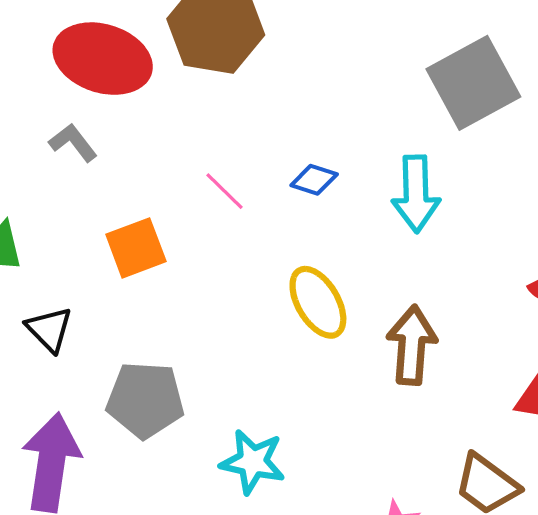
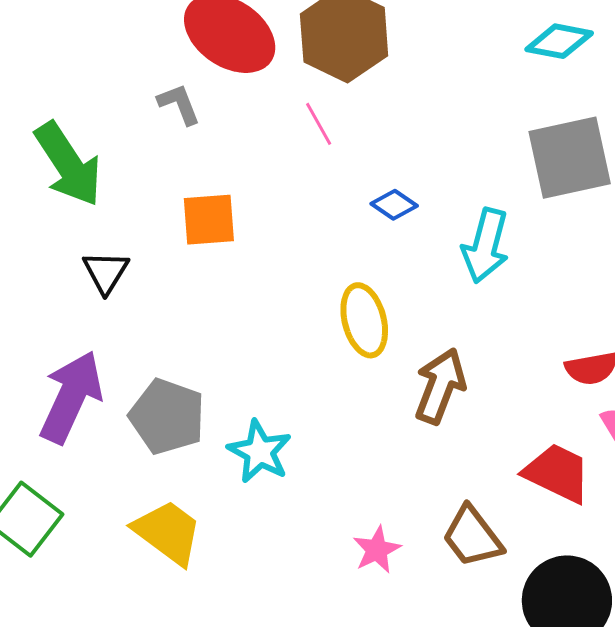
pink line: (224, 191) -> (319, 124), moved
gray pentagon: (145, 400) -> (167, 417), moved

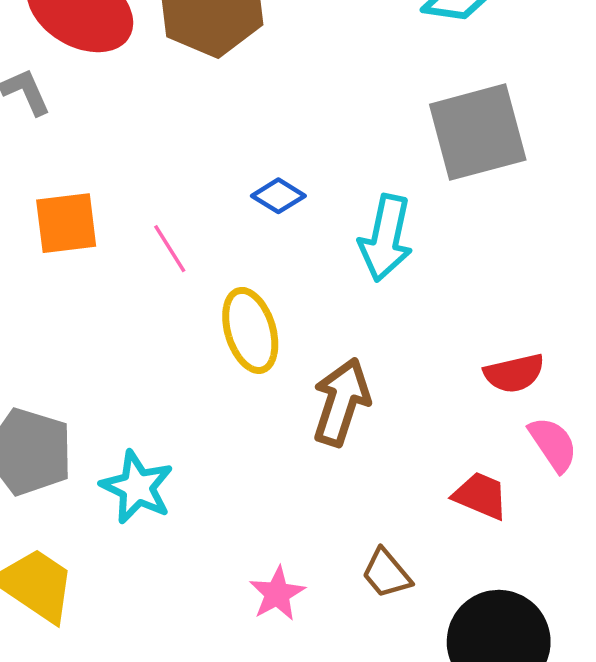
pink line: (319, 124) -> (170, 249), moved
red trapezoid: (557, 473) -> (481, 496), size x0.7
brown trapezoid: (472, 537) -> (386, 573), size x0.7

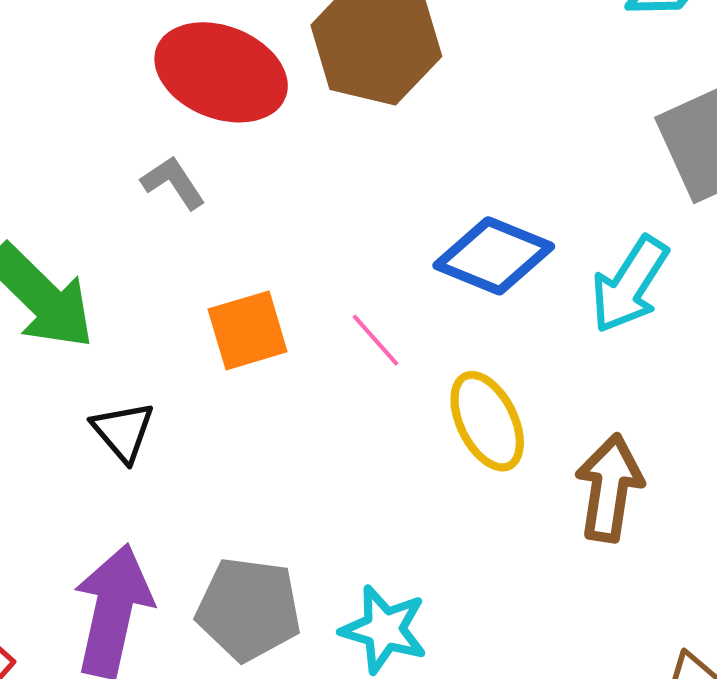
blue diamond: (278, 196) -> (494, 256), size x1.8
cyan arrow: (386, 238) -> (629, 285), turned 30

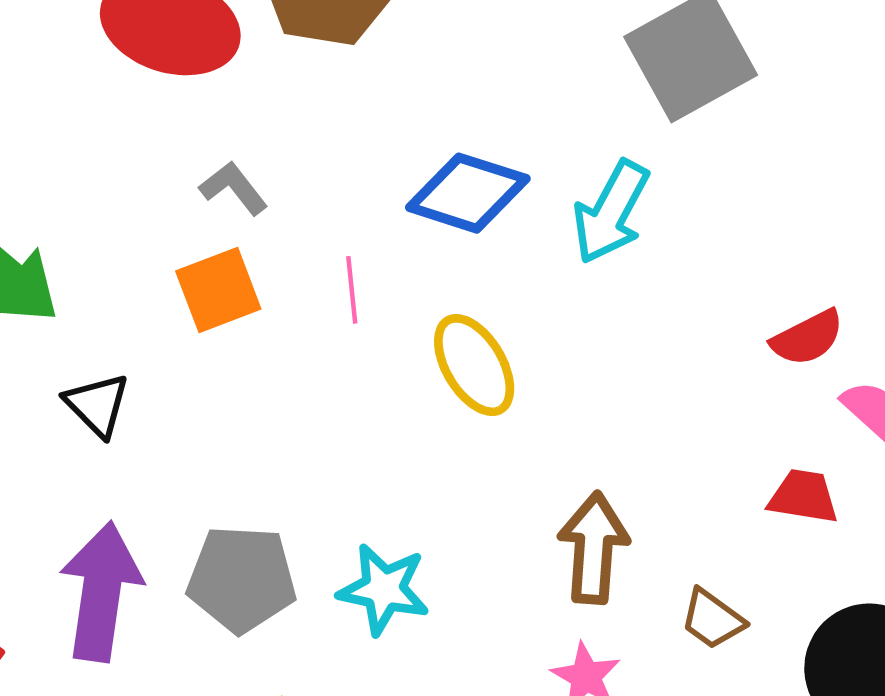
gray L-shape: (173, 183) -> (234, 188), moved
pink line: (376, 340) -> (352, 290), turned 40
brown arrow: (609, 488) -> (593, 548), moved

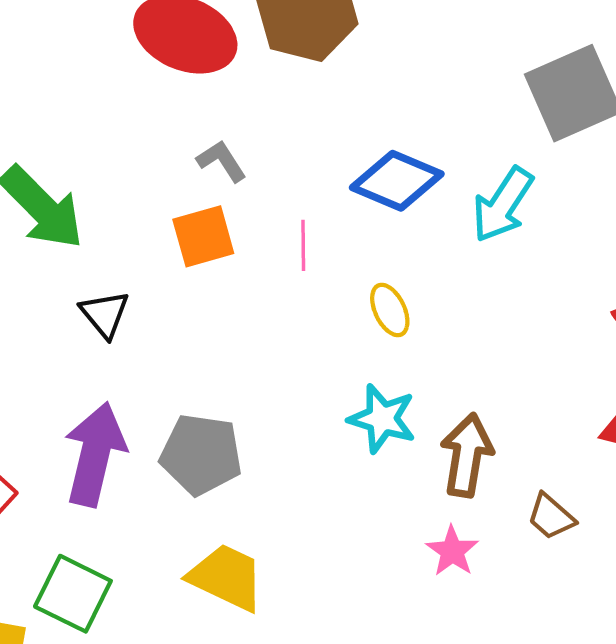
yellow ellipse: (474, 365) -> (390, 310), size x0.7
cyan star: (384, 589) -> (382, 419), moved

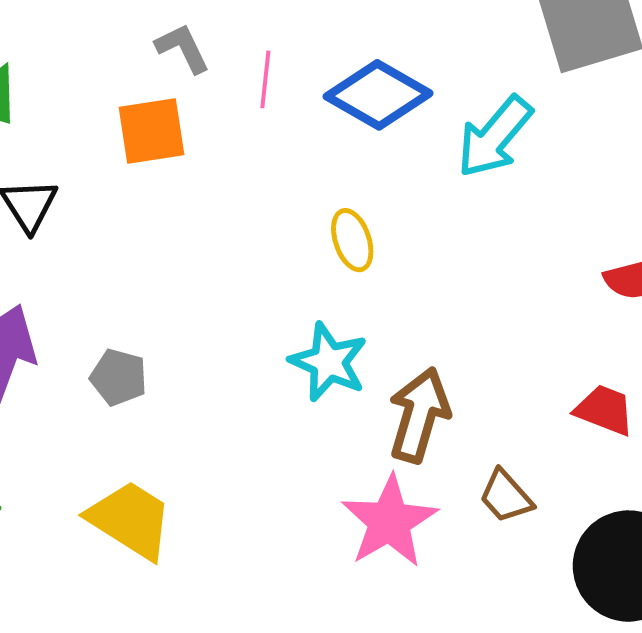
pink line: (303, 245) -> (265, 79), moved
gray pentagon: (201, 454) -> (119, 377), size x0.6
pink star: (452, 551) -> (389, 521), size x1.6

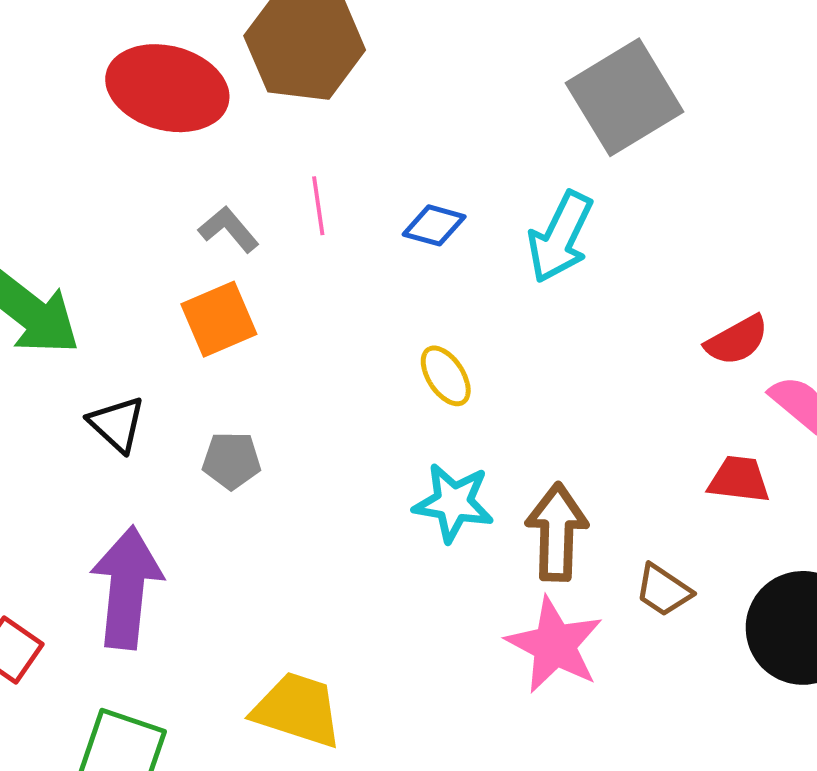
pink line: (265, 79) -> (318, 206), moved
blue diamond: (378, 95) -> (434, 225), size x0.6
gray pentagon: (119, 377) -> (232, 461), moved

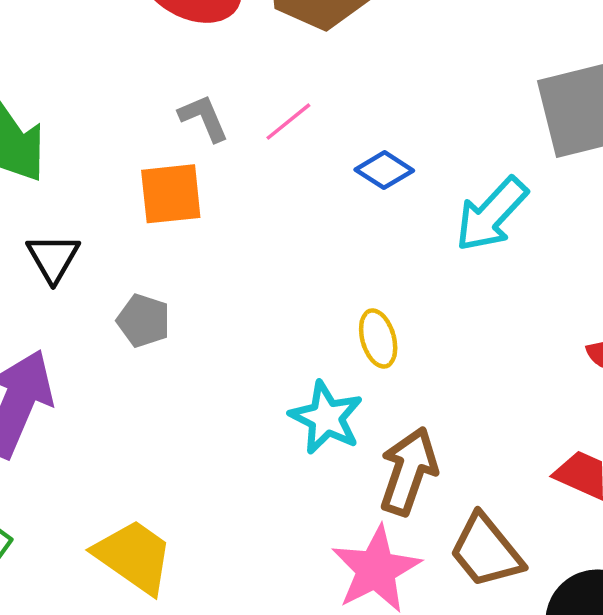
pink line: (318, 206) -> (288, 122), turned 42
yellow ellipse: (446, 376) -> (378, 338), moved
brown trapezoid: (663, 590) -> (486, 551), size x1.5

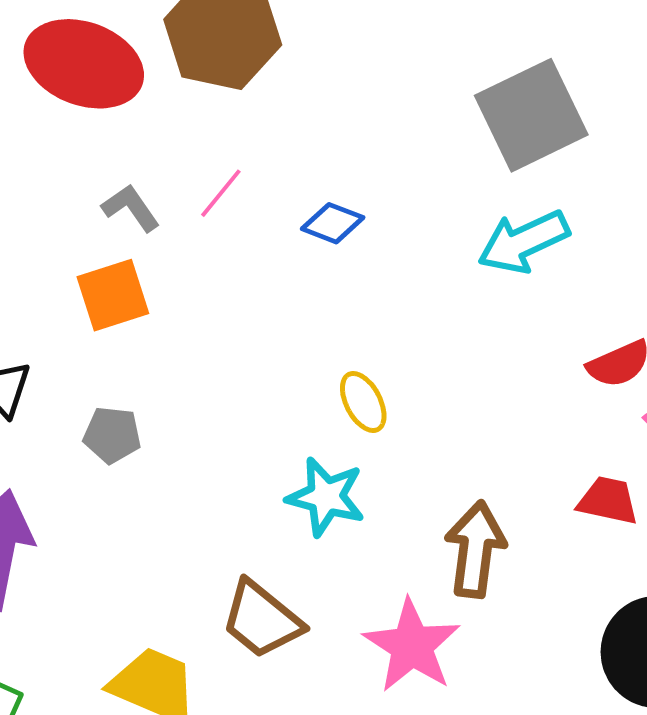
cyan arrow: (491, 214) -> (523, 242), moved, turned 34
brown arrow: (409, 471) -> (475, 549), moved
brown trapezoid: (486, 551) -> (262, 620), moved

